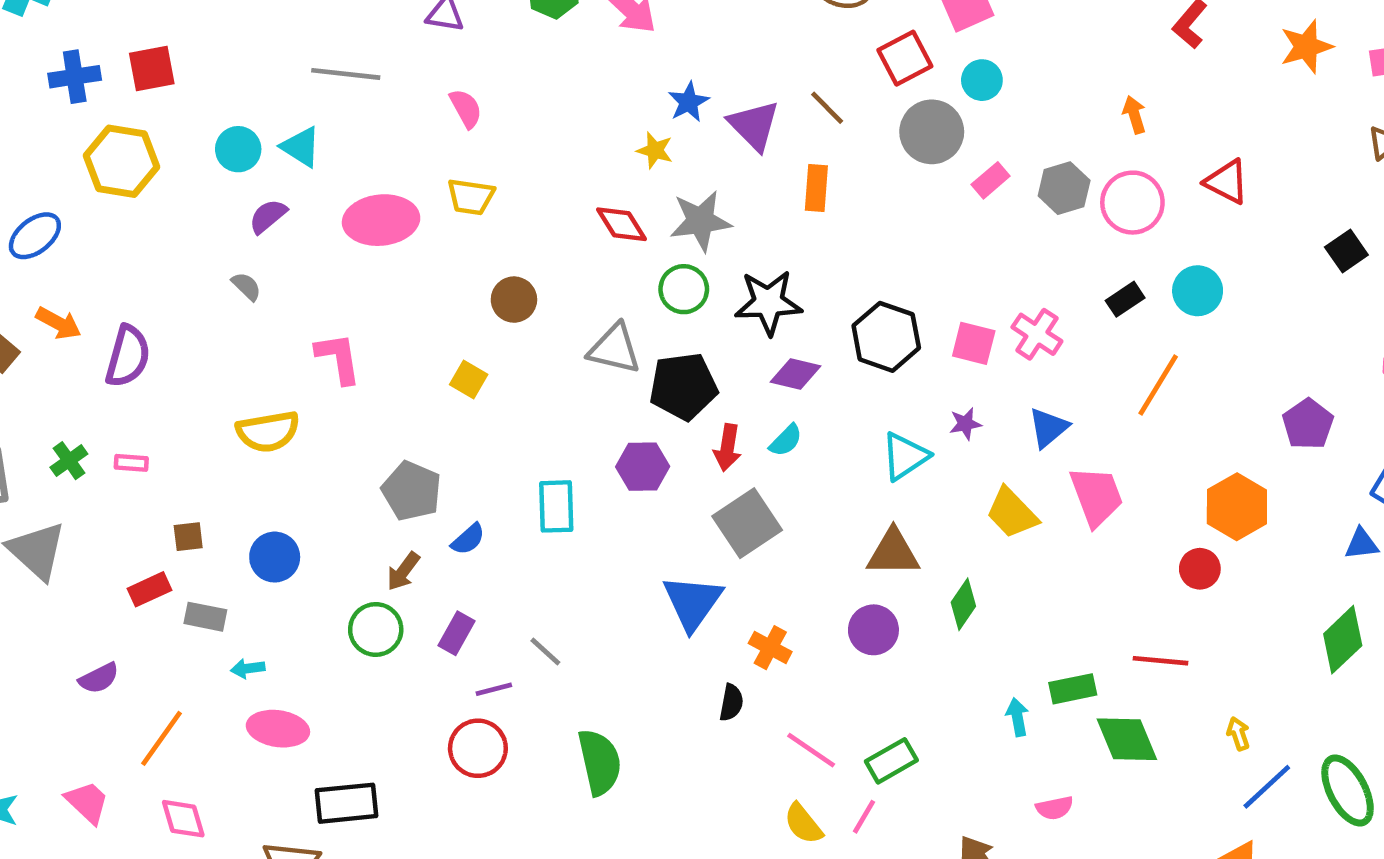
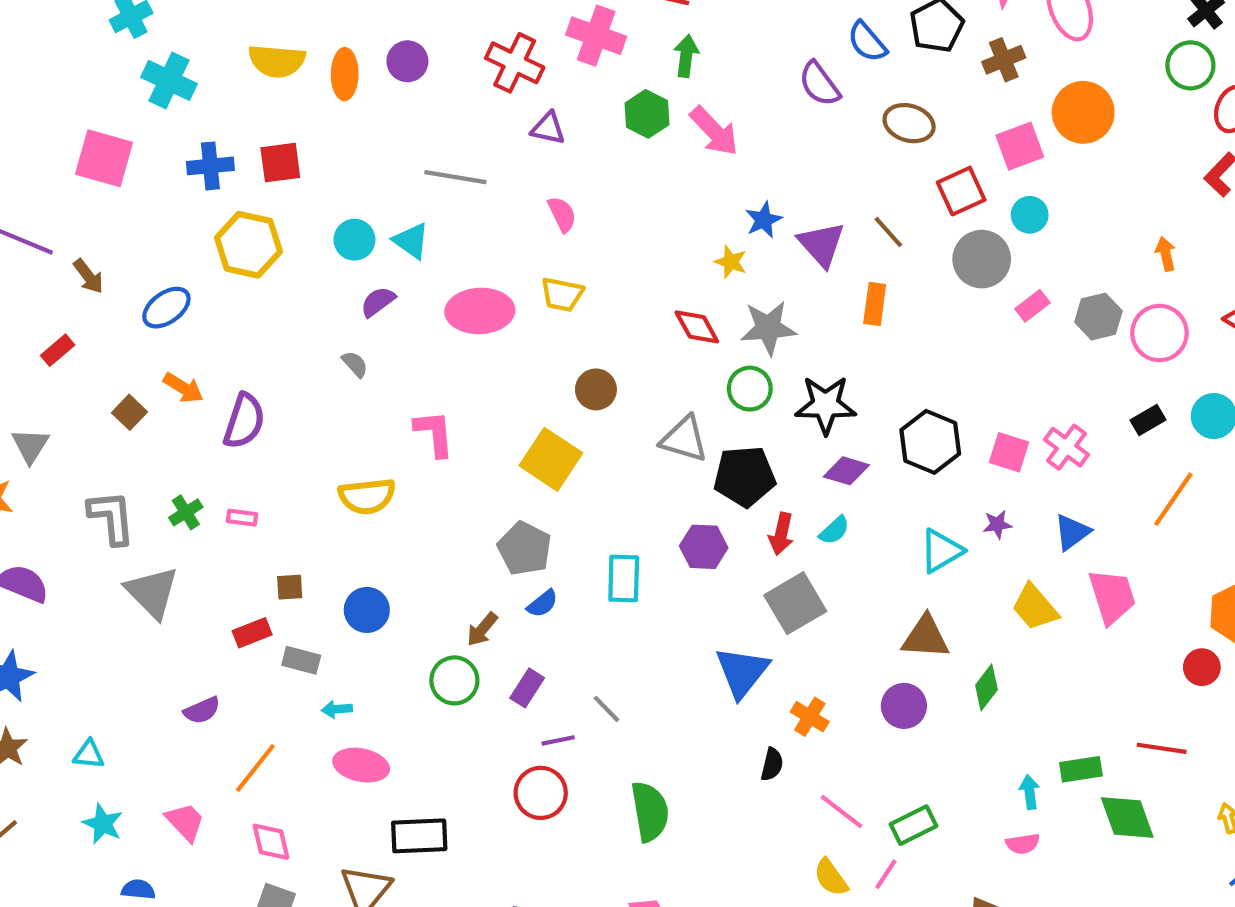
yellow square: (469, 379) -> (551, 459), size x1.8
gray pentagon: (412, 491) -> (524, 549), moved
pink semicircle: (1055, 808) -> (1023, 844), moved

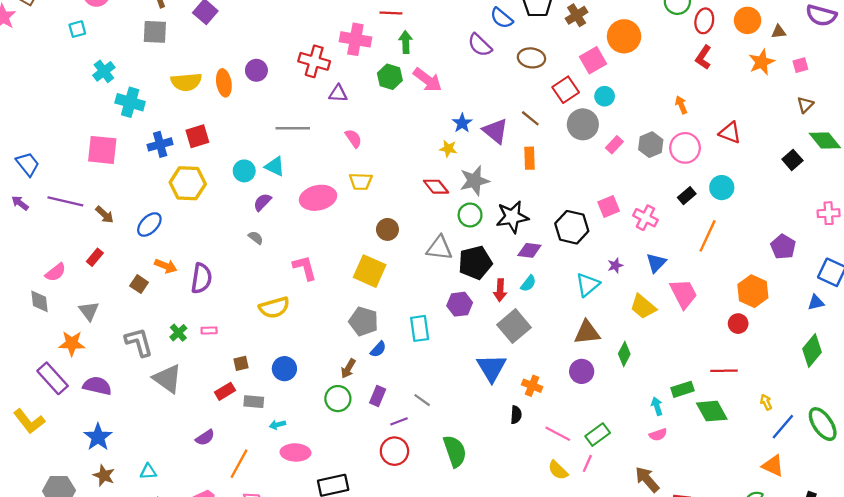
pink square: (1009, 452) -> (609, 206), moved, turned -30

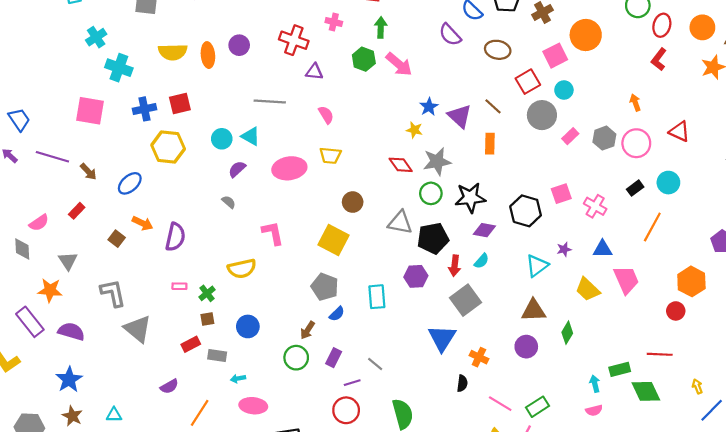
pink cross: (355, 39) -> (334, 22), size x0.6
blue triangle: (656, 263) -> (603, 249), turned 42
green cross: (178, 333) -> (207, 293), moved

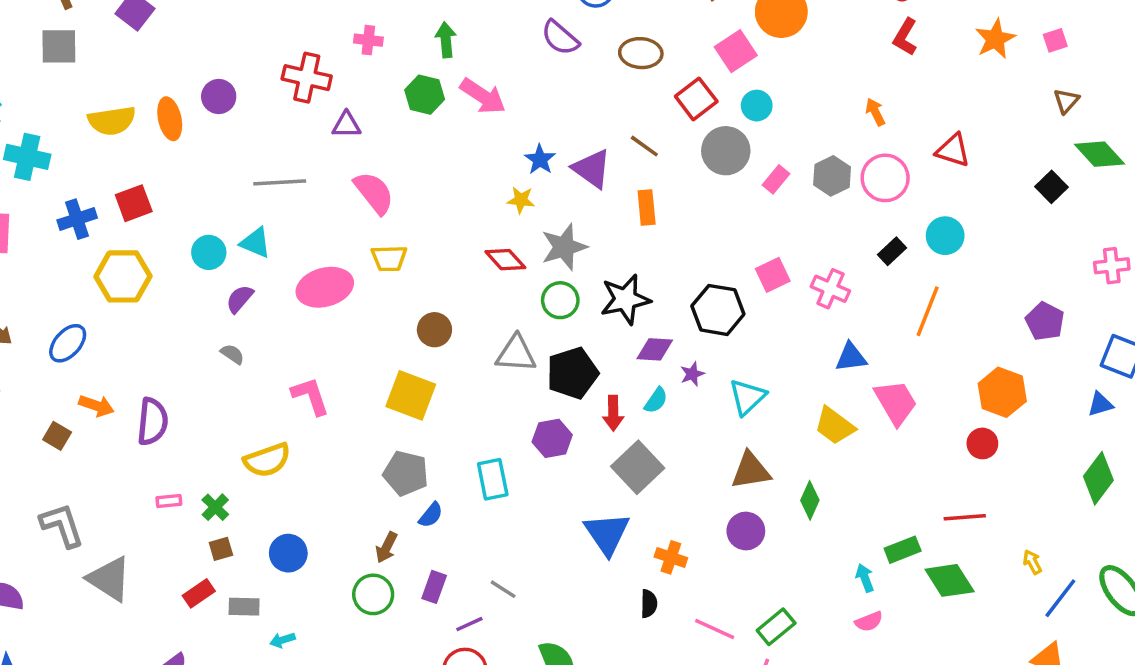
pink semicircle: (326, 115) -> (374, 193), size x1.5
purple star: (564, 249) -> (692, 374), moved

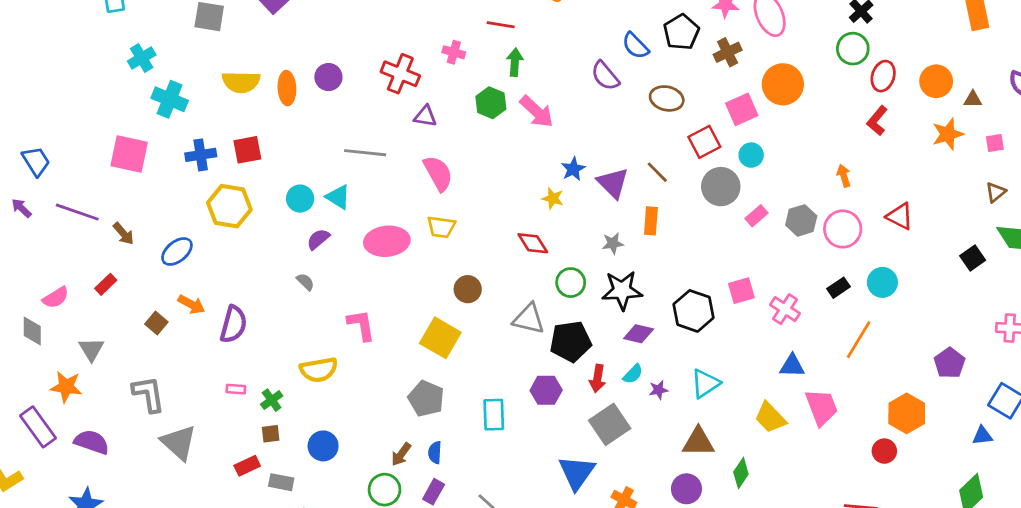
gray star: (564, 247) -> (613, 243), moved, size x0.6
purple star: (692, 374) -> (658, 390), moved
blue semicircle: (431, 515) -> (435, 453), moved, turned 135

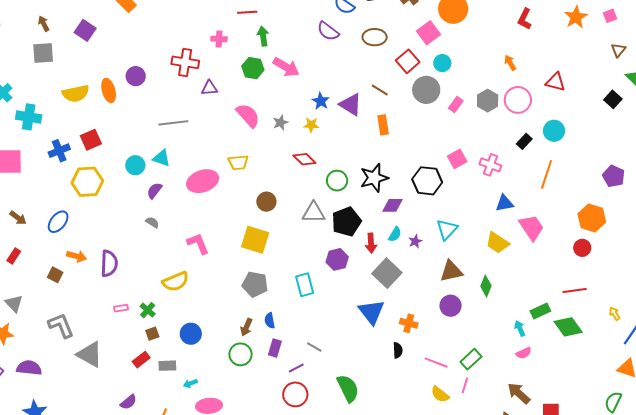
pink semicircle: (438, 173) -> (248, 115), moved
gray star: (613, 243) -> (281, 123), moved

